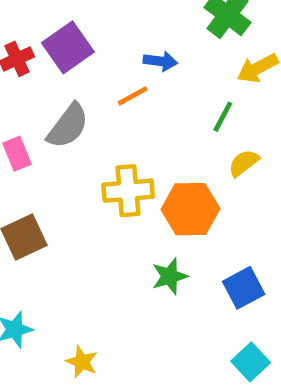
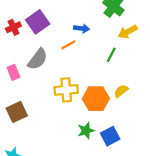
yellow semicircle: (244, 163) -> (121, 91), moved
blue square: (244, 288) -> (110, 136), moved

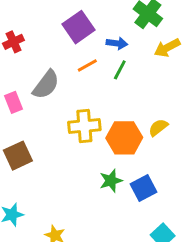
purple square: (38, 22) -> (78, 27), moved
blue arrow: (82, 28) -> (117, 43), moved
green line: (111, 55) -> (120, 70), moved

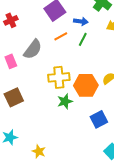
green star: (111, 181) -> (65, 101), moved

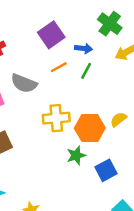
gray semicircle: (33, 49) -> (24, 83), turned 75
green star: (65, 101) -> (76, 155), moved

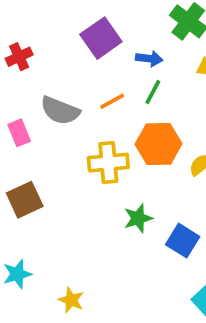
orange line: (59, 67) -> (112, 101), moved
orange hexagon: (90, 128) -> (158, 144), moved
blue square: (106, 170) -> (183, 241), turned -30

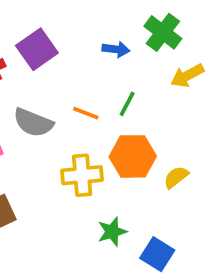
purple square: (101, 38) -> (37, 49), moved
blue arrow: (149, 59) -> (116, 49), moved
orange line: (112, 101) -> (86, 113), turned 50

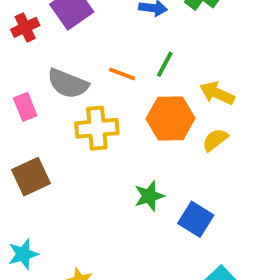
yellow arrow: (187, 76) -> (217, 93), moved, turned 52
yellow cross: (82, 175) -> (97, 128), moved

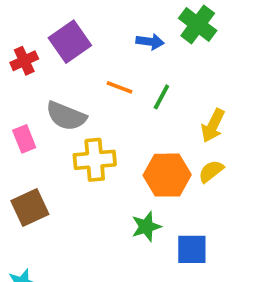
orange line: (122, 74) -> (119, 87), moved
yellow arrow: (217, 93) -> (213, 126), turned -88
orange hexagon: (171, 118) -> (167, 175), moved
blue square: (196, 219) -> (192, 249), turned -32

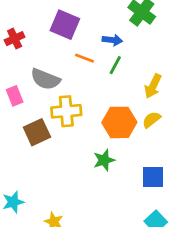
purple square: (70, 42) -> (65, 25), moved, turned -32
blue arrow: (150, 42) -> (112, 40), moved
brown square: (30, 207) -> (37, 132), moved
blue square: (192, 249) -> (153, 177), moved

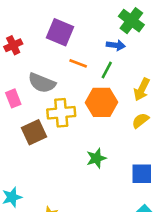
blue arrow: (112, 40) -> (116, 45), moved
orange hexagon: (119, 122) -> (101, 102), moved

